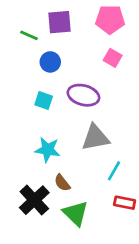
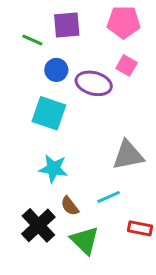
purple ellipse: (83, 95) -> (94, 83), moved
cyan square: (44, 100) -> (49, 113), size x1.6
gray triangle: (95, 138) -> (128, 155), moved
cyan line: (114, 171) -> (109, 197), moved, turned 36

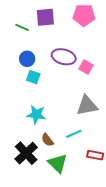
pink square: (127, 65) -> (86, 67), moved
blue circle: (56, 70) -> (27, 59), moved
cyan square: (49, 113) -> (33, 77), size x0.6

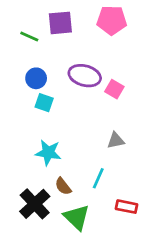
gray triangle: (87, 105) -> (116, 140), size x0.6
cyan line: (74, 134) -> (98, 178), turned -42

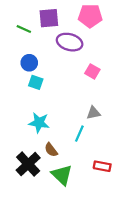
purple ellipse: (85, 76) -> (70, 42), moved
cyan line: (98, 178) -> (79, 134), moved

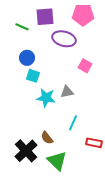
gray triangle: (93, 113) -> (67, 92), moved
cyan star: (39, 123) -> (46, 98), moved
red rectangle: (102, 166) -> (94, 143), moved

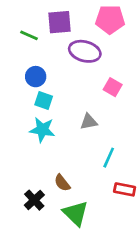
cyan star: (46, 98) -> (42, 130), moved
cyan line: (73, 123) -> (109, 158), moved
black cross: (26, 151) -> (34, 200), size x0.7

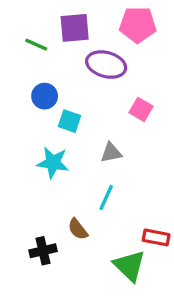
cyan square: (44, 100) -> (70, 121), moved
cyan line: (109, 158) -> (106, 198), moved
black cross: (34, 200) -> (43, 251), turned 30
green triangle: (75, 213) -> (129, 266), moved

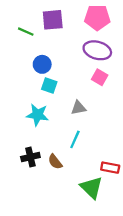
purple ellipse: (106, 65) -> (97, 50), moved
blue circle: (45, 96) -> (42, 64), moved
black cross: (43, 251) -> (30, 157), moved

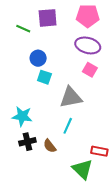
gray triangle: (79, 108) -> (71, 97), size x1.6
cyan star: (37, 115) -> (22, 116), moved

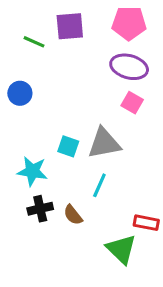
blue circle: (38, 58) -> (20, 93), moved
cyan square: (44, 77) -> (68, 146), moved

